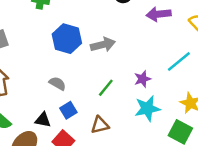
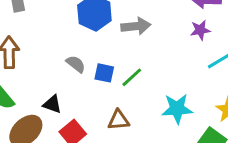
purple star: (142, 79) -> (200, 30), moved
blue square: (68, 110) -> (104, 73), moved, turned 35

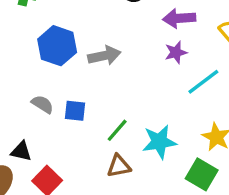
green line: (132, 77) -> (117, 130), moved
brown triangle: (118, 120) -> (119, 166), moved

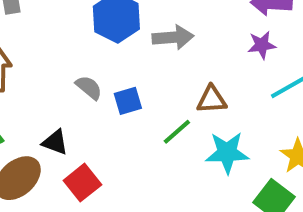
blue square: (75, 111) -> (128, 101), turned -30
brown triangle: (119, 166) -> (212, 100), moved

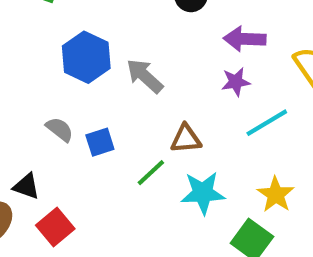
gray arrow: (173, 37) -> (145, 76), turned -132

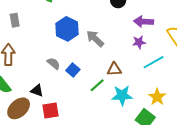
blue square: (100, 142) -> (73, 70), turned -32
red square: (55, 227) -> (51, 110), turned 30

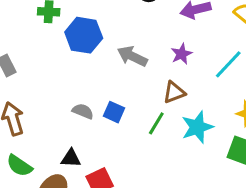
blue hexagon: (67, 29) -> (84, 35), moved
purple star: (139, 42) -> (181, 54), moved

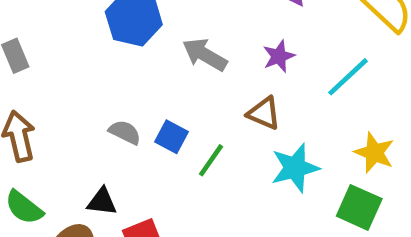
brown triangle: (174, 92) -> (264, 113), turned 40
green line: (156, 123) -> (211, 160), moved

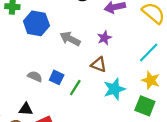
cyan line: (348, 77) -> (149, 53), moved

